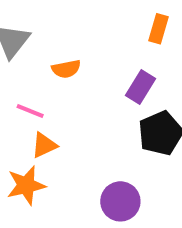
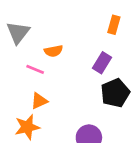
pink line: (30, 111) -> (35, 69), moved

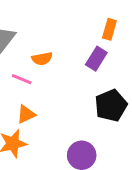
purple rectangle: (102, 63) -> (96, 59), moved

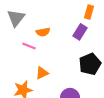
orange triangle: (26, 114) -> (42, 73), moved

